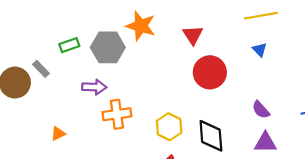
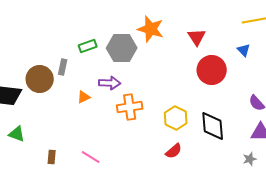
blue triangle: (260, 50) -> (244, 50), moved
gray rectangle: (41, 69) -> (63, 67), turned 56
orange triangle: (58, 134) -> (84, 97), moved

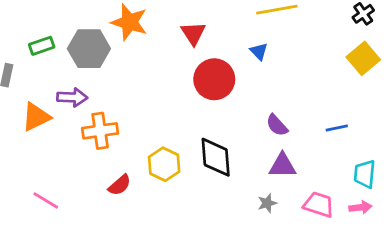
orange triangle: (84, 97) -> (36, 117), size x1.6
yellow hexagon: (176, 118) -> (164, 164), moved
red semicircle: (174, 151) -> (120, 185), moved

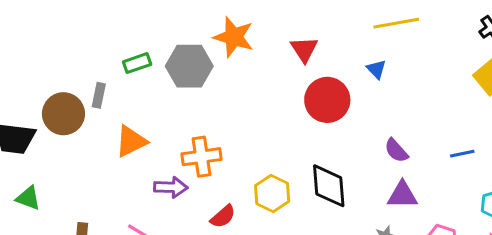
purple arrow: (72, 97) -> (171, 187), moved

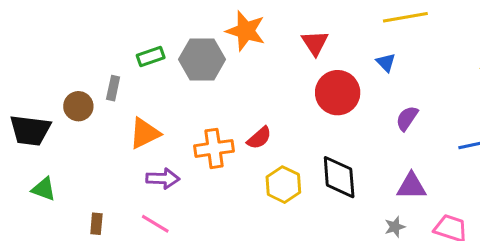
brown circle: (63, 114) -> (78, 106), size x0.7
purple semicircle: (396, 151) -> (407, 118), moved, turned 76
purple arrow: (171, 187) -> (163, 179), moved
red semicircle: (223, 216) -> (259, 138), moved

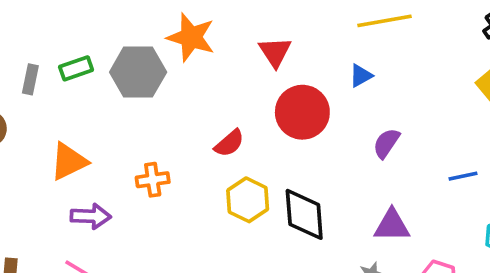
blue triangle: (386, 63) -> (361, 76), turned 45
gray rectangle: (113, 88) -> (30, 79), moved
red semicircle: (259, 138) -> (229, 143), moved
orange cross: (214, 148) -> (153, 180), size x0.7
yellow hexagon: (283, 185) -> (248, 200), moved

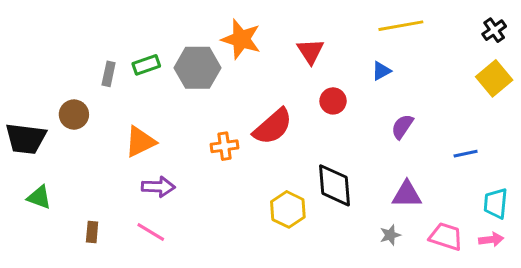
red circle: (302, 112) -> (333, 101), size x0.6
red semicircle: (229, 143) -> (273, 127), size x1.6
orange cross: (153, 180) -> (225, 146), moved
yellow hexagon: (248, 200) -> (288, 209), moved

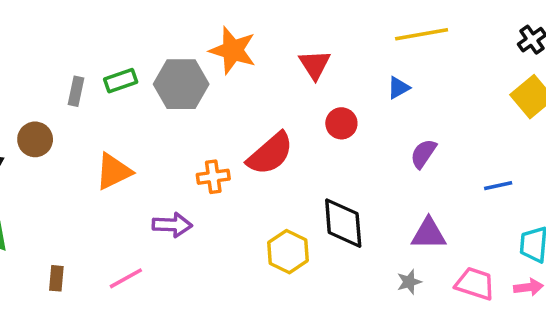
purple arrow: (158, 187) -> (172, 225), moved
pink line: (151, 232) -> (126, 278), turned -60

